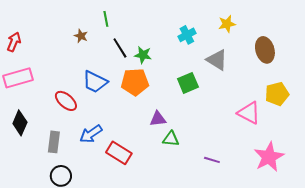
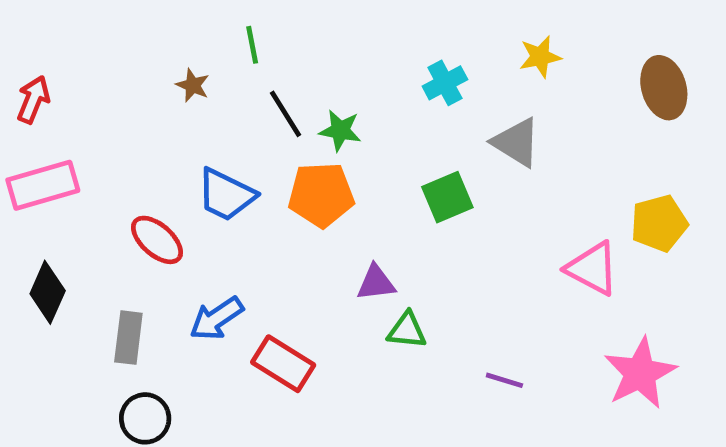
brown ellipse: (265, 50) -> (664, 88), moved

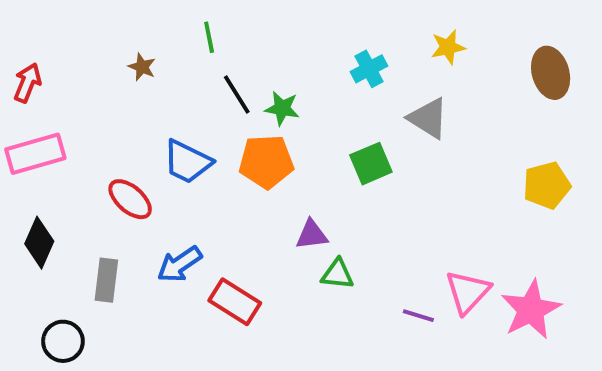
brown star: (193, 85) -> (142, 67), moved
pink triangle: (592, 268) -> (468, 292), moved, turned 45
black circle: (145, 418) -> (63, 341), moved

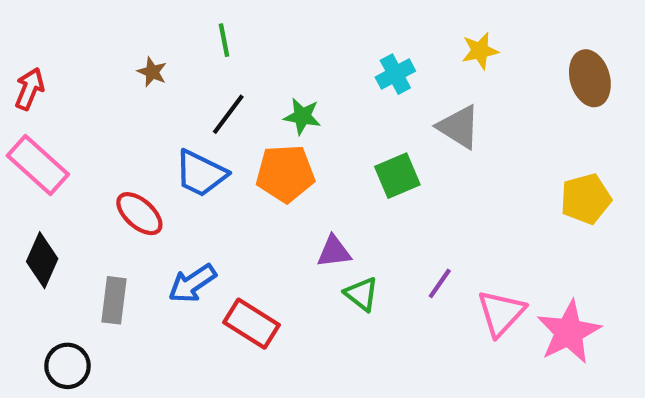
black line: (237, 95) -> (228, 114), moved, turned 69
pink rectangle: (35, 154) -> (38, 165), turned 58
green triangle: (337, 274) -> (361, 294), turned 32
purple line: (418, 316) -> (440, 283), moved, turned -72

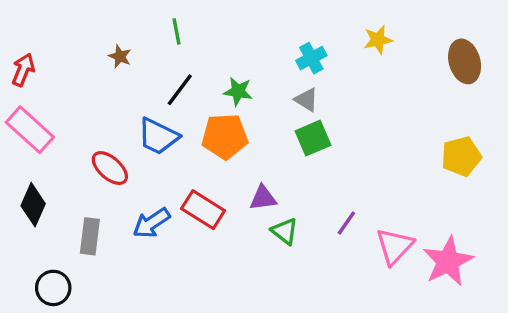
gray triangle: (459, 127) -> (306, 100), moved, size x0.7
red rectangle: (252, 324) -> (203, 210), moved

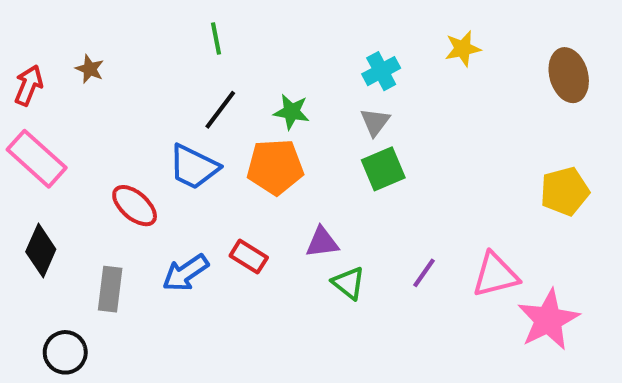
brown star: (120, 56) -> (90, 69), moved
gray triangle: (306, 100) -> (375, 122), turned 35
red rectangle: (203, 210) -> (249, 257), size x0.7
pink triangle: (395, 246) -> (495, 275), moved, turned 33

